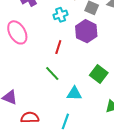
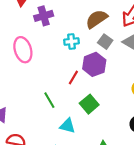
red line: (58, 47) -> (73, 78), moved
green square: (99, 74) -> (89, 104), moved

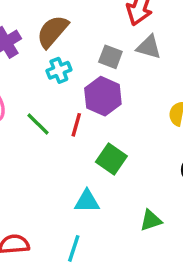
brown semicircle: (97, 19) -> (53, 31), moved
green line: (49, 100) -> (38, 124), moved

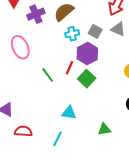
cyan cross: (59, 70) -> (72, 34), moved
green line: (38, 124) -> (48, 75), moved
green square: (111, 159) -> (87, 79), moved

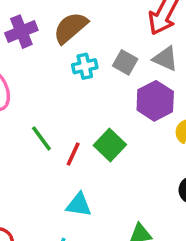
purple hexagon: (87, 53) -> (155, 101), moved
red line: (70, 68) -> (73, 154), moved

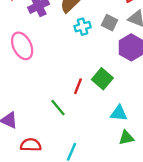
green line: (41, 138) -> (58, 108), moved
cyan triangle: (79, 205) -> (119, 113), moved

